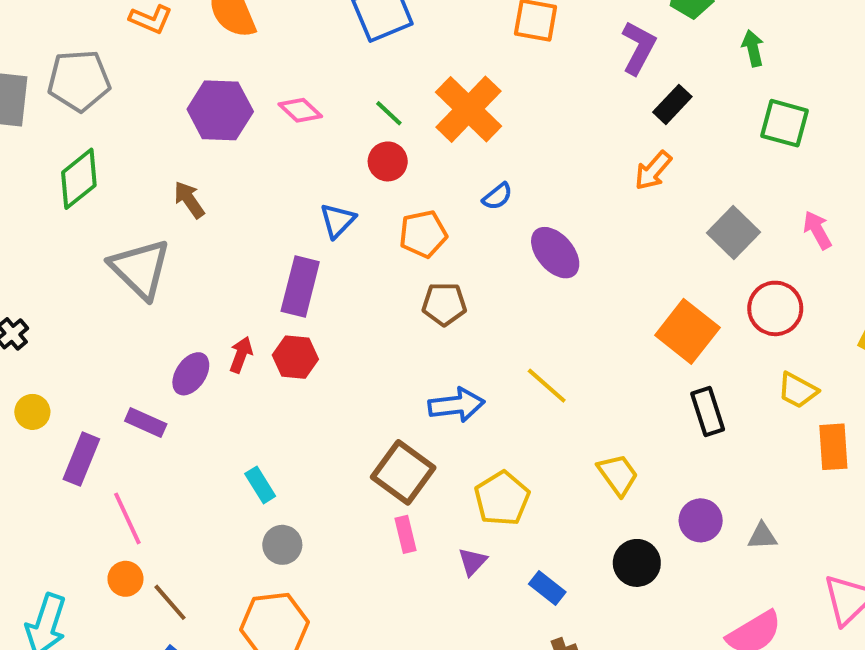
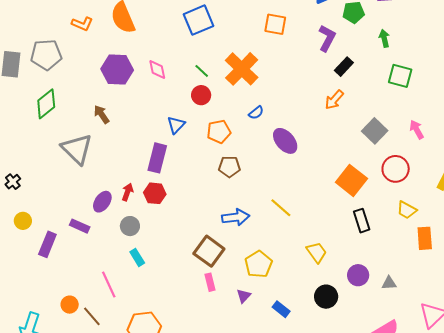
pink diamond: (300, 110) -> (157, 69), turned 35
pink line: (127, 518) -> (109, 284), moved
gray circle: (282, 545) -> (130, 226), moved

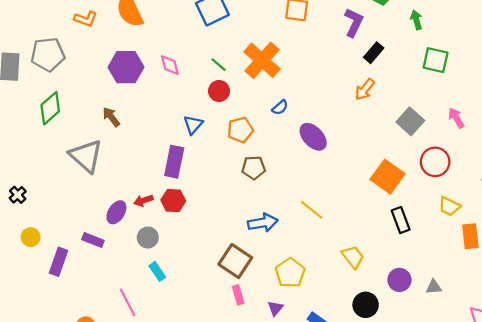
red arrow: (128, 192) -> (143, 201), turned -126

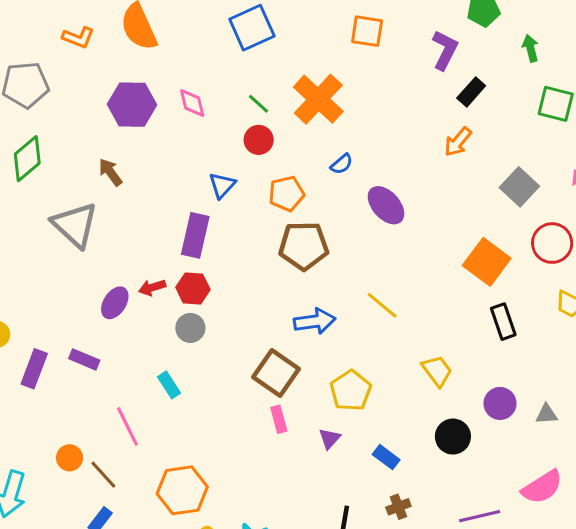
brown pentagon: (254, 168) -> (304, 246), size x1.5
gray circle: (148, 237) -> (190, 328), moved
purple rectangle: (93, 240) -> (84, 359), moved

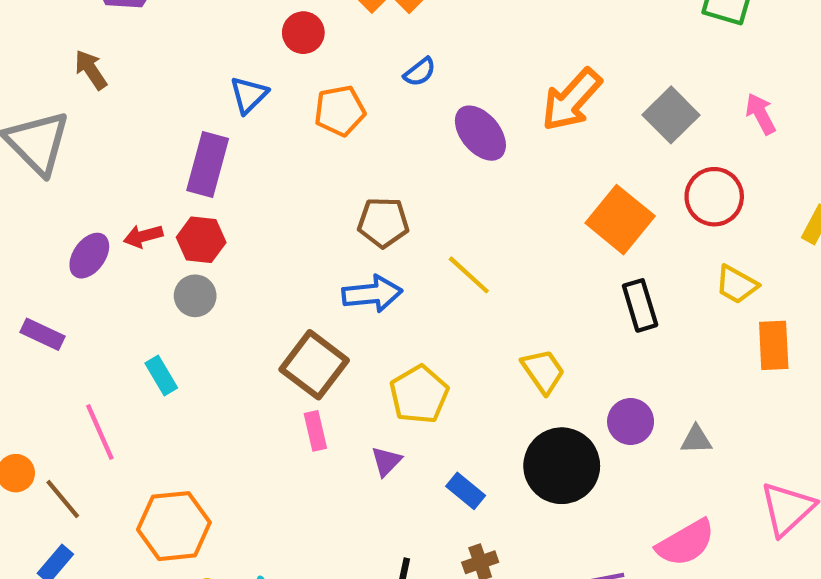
orange arrow: (458, 142) -> (572, 100), moved, size x1.5
brown pentagon: (304, 246) -> (383, 222), moved, size x0.7
black circle: (453, 437) -> (562, 466), size x1.5

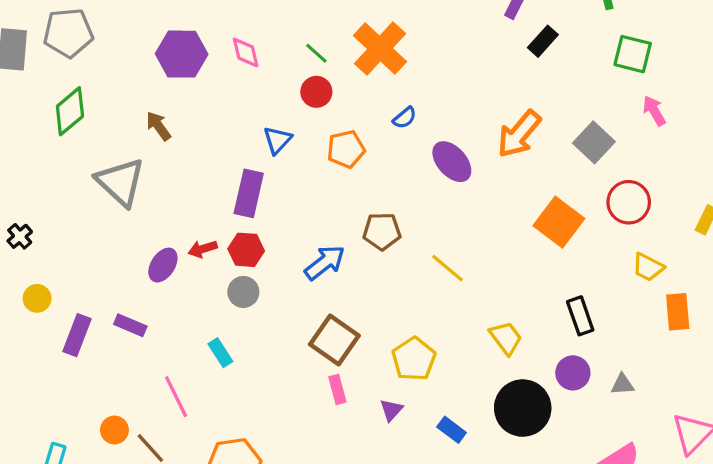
pink arrow: (761, 114) -> (654, 111), moved
blue arrow: (372, 294) -> (325, 263), moved, turned -30
black rectangle: (640, 305) -> (580, 316), moved

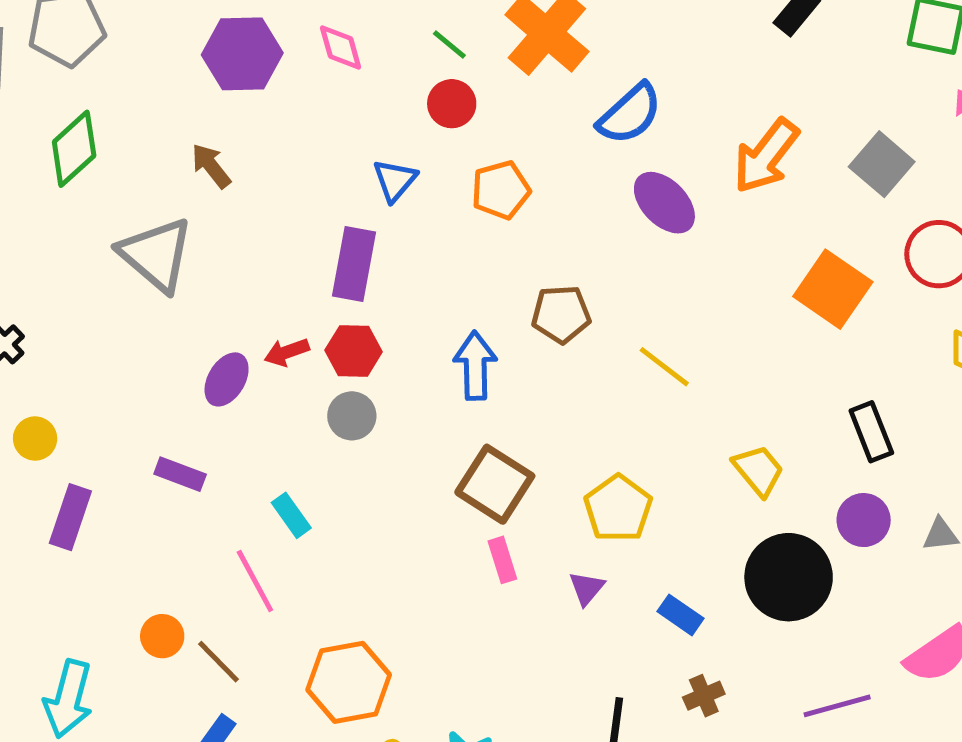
blue semicircle: (405, 118) -> (630, 114), moved, size x1.8
blue arrow: (325, 263) -> (475, 366), turned -51
purple rectangle: (77, 335) -> (70, 517), moved
cyan rectangle: (220, 353) -> (291, 515), moved

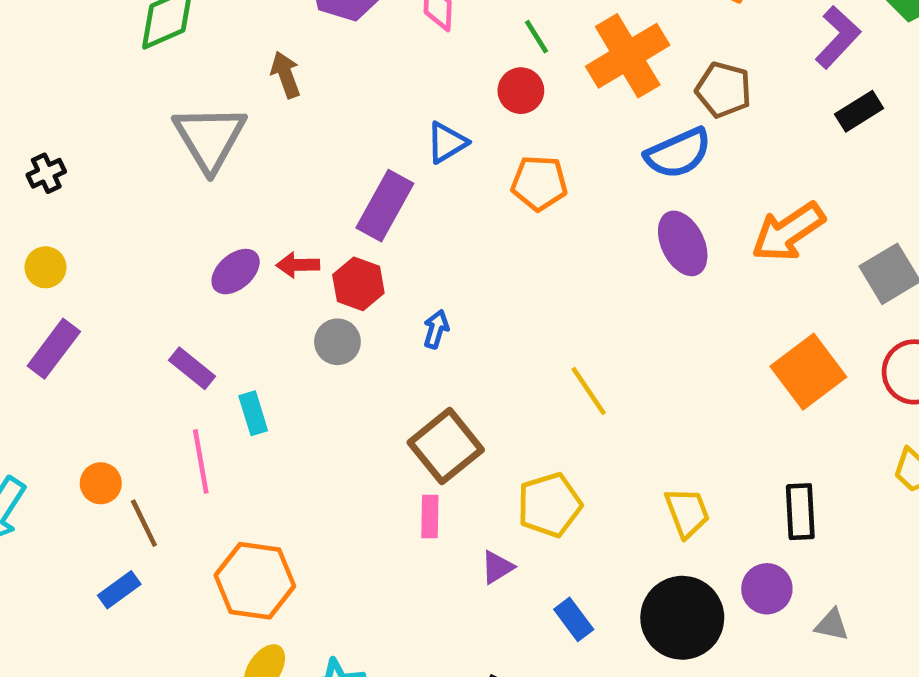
brown pentagon: (561, 314) -> (724, 90), moved
blue arrow: (475, 366) -> (436, 329), moved, size x0.6
yellow line: (664, 367) -> (589, 391), moved
purple rectangle: (180, 474) -> (192, 368), moved

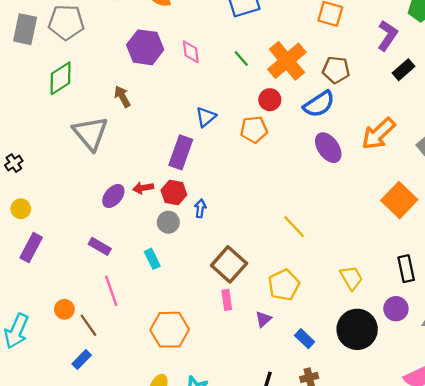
red circle: (521, 91) -> (270, 100), moved
blue arrow: (436, 329) -> (200, 208), moved
cyan rectangle: (253, 413) -> (152, 259), moved
orange hexagon: (255, 581) -> (170, 330), moved

